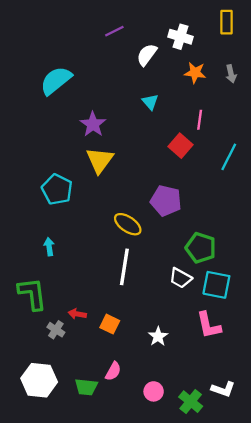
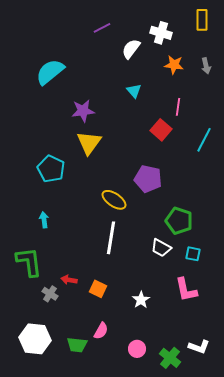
purple star: (93, 124) -> (83, 111), turned 30
cyan square: (216, 285) -> (193, 254), size x0.6

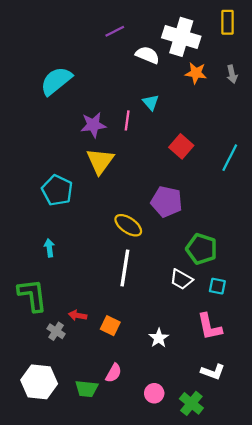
white cross: (161, 33) -> (181, 37), size x1.5
white semicircle: (131, 49) -> (147, 55), turned 75
pink line: (178, 107) -> (127, 120), moved
white L-shape: (199, 347) -> (213, 372), moved

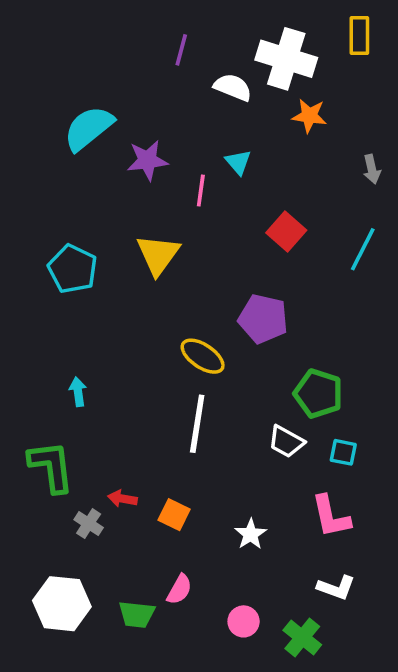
purple line: (115, 31) -> (181, 50), turned -48
gray arrow: (232, 74) -> (372, 169), moved
purple star: (93, 125) -> (147, 160), moved
cyan pentagon: (57, 190) -> (73, 269), moved

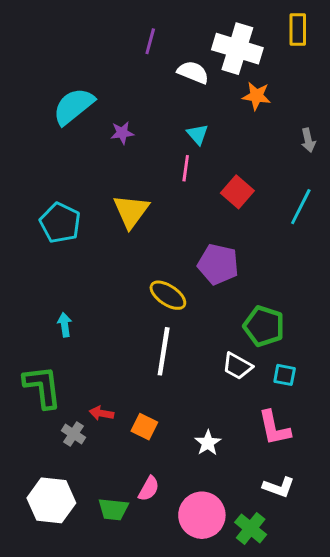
purple star: (147, 160) -> (122, 133), size x0.7
pink line: (201, 191) -> (186, 168), moved
pink circle: (244, 621) -> (202, 515), size x1.8

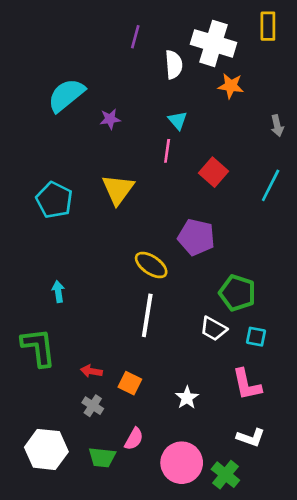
white semicircle: (193, 72) -> (174, 65), turned 64
gray cross: (73, 434) -> (93, 406), moved

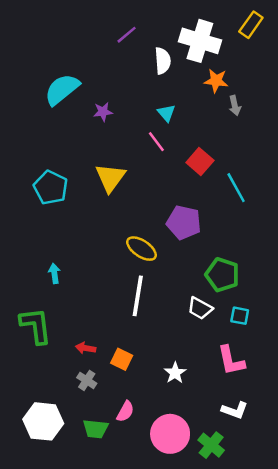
yellow rectangle: (268, 26) -> (251, 25), turned 35
purple line: (135, 37) -> (127, 35), turned 35
gray arrow: (277, 126) -> (235, 106), moved
pink line: (167, 151) -> (156, 142), turned -45
cyan line: (271, 185) -> (236, 188), moved, turned -56

